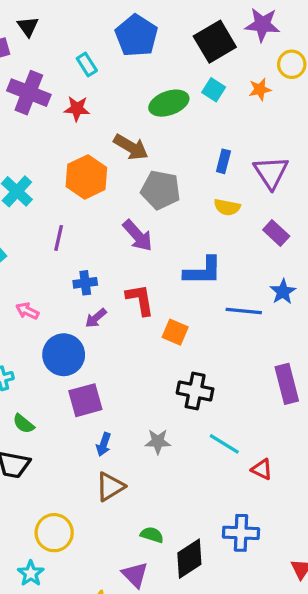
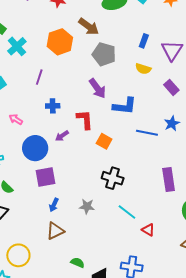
purple arrow: (138, 236) -> (97, 88), moved
purple arrow: (96, 318) -> (62, 136), moved

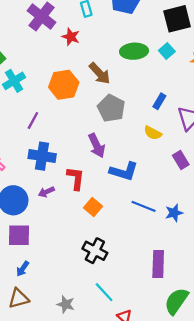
blue cross: (53, 106) -> (42, 156), size x1.6
blue star: (172, 123) -> (174, 213), moved
gray star: (87, 206) -> (66, 304), moved

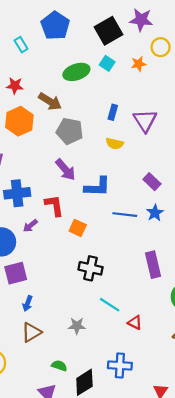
red star: (71, 37) -> (15, 86), moved
purple rectangle: (181, 160) -> (152, 182), moved

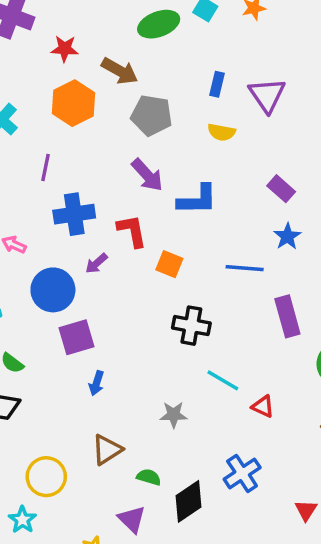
blue line: (125, 215) -> (245, 268), moved
brown triangle: (31, 332) -> (107, 450), moved
blue cross: (120, 366) -> (242, 473), turned -35

